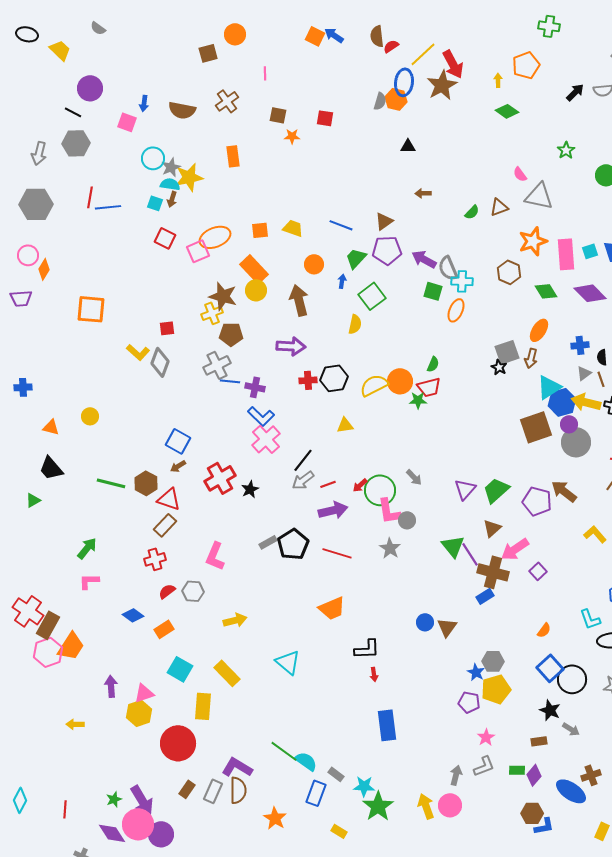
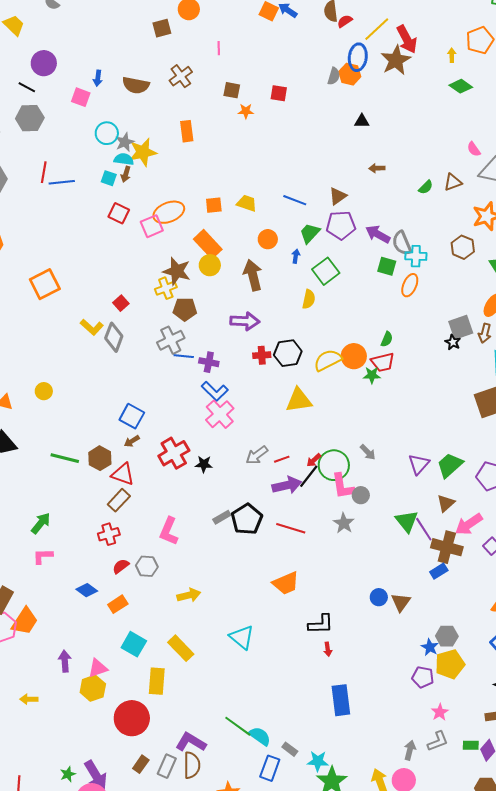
orange square: (91, 309) -> (45, 284), turned -32
red square: (167, 328) -> (121, 303), turned -35
yellow triangle: (345, 425) -> (299, 400), size x1.6
black line: (303, 460) -> (309, 476), moved
black star: (250, 489) -> (204, 464), turned 30

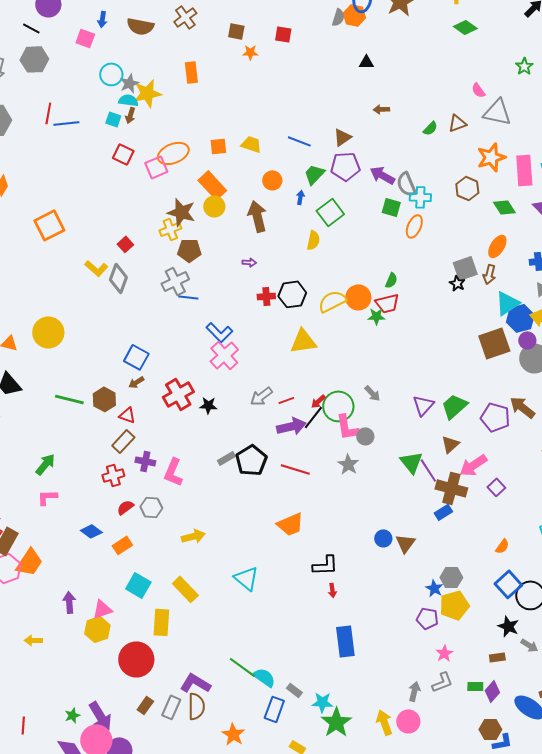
purple arrow: (245, 321) -> (249, 262), size x0.5
purple cross: (209, 362) -> (145, 461), moved
yellow circle: (44, 391) -> (48, 332), size x1.8
red triangle: (123, 474) -> (127, 415), size x0.7

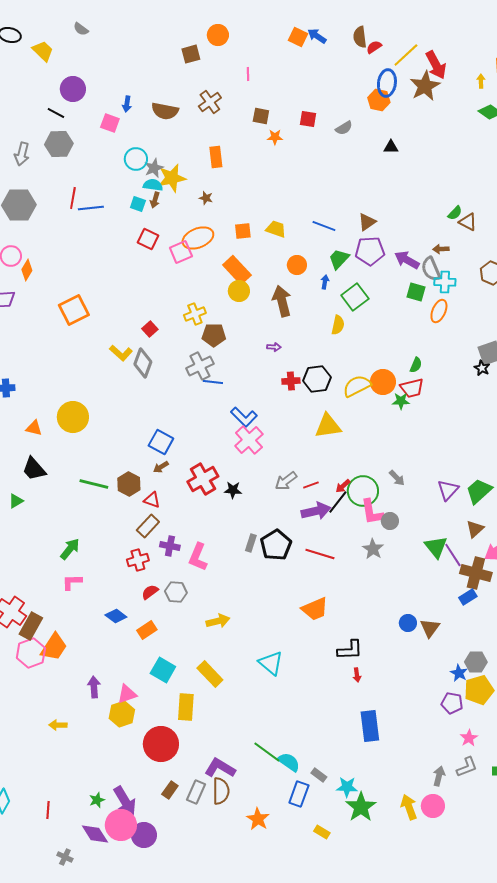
gray semicircle: (338, 17) -> (344, 128), moved, turned 42
brown arrow: (381, 109) -> (441, 249), moved
brown triangle: (457, 123) -> (468, 222), moved, turned 48
brown star: (181, 212) -> (206, 198), moved, size x0.5
gray rectangle: (226, 458) -> (251, 543), turned -42

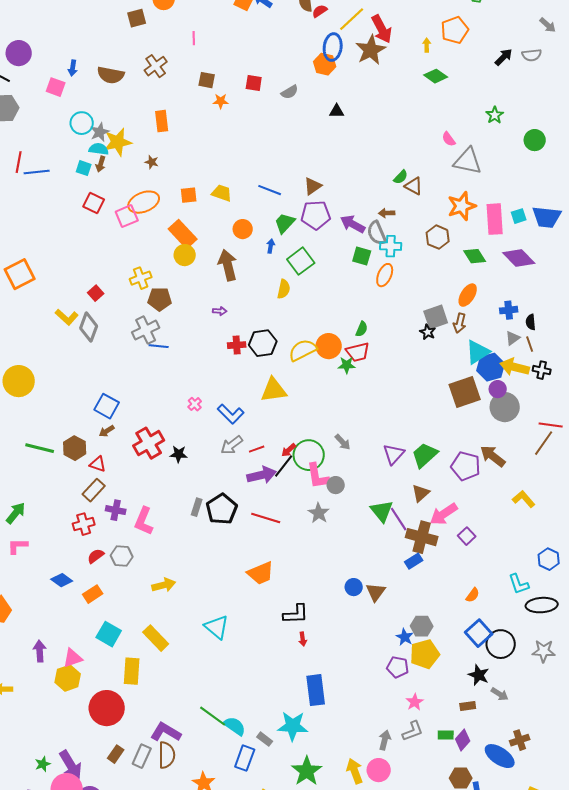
blue L-shape: (244, 417) -> (231, 414), moved
pink cross: (249, 440) -> (195, 404), size x0.5
cyan star: (347, 787) -> (293, 726), moved, size x1.4

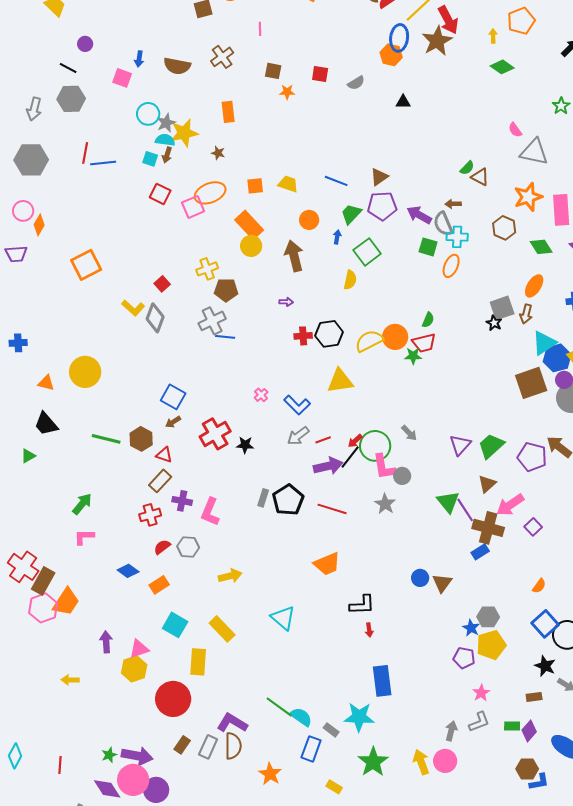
purple circle: (19, 53) -> (85, 44), size x0.6
purple arrow: (71, 765) -> (137, 756), turned -48

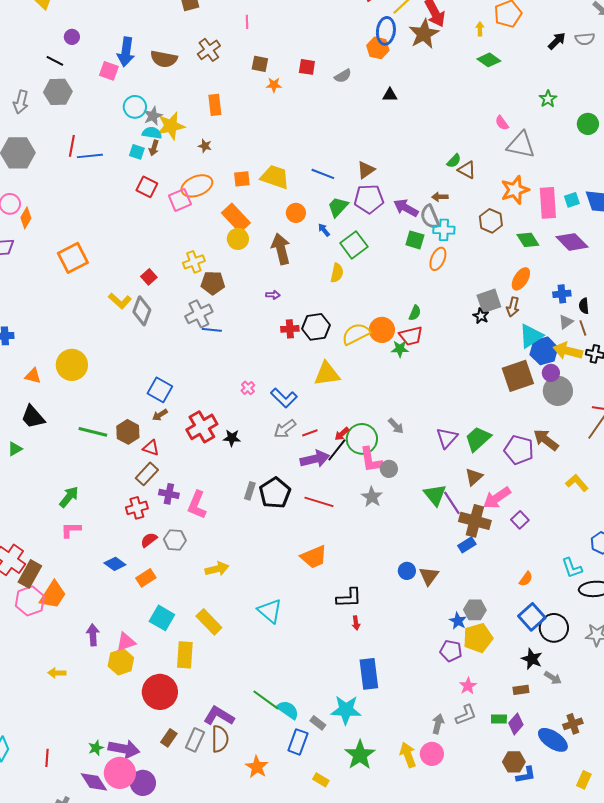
blue arrow: (139, 59) -> (126, 52), size x1.8
yellow trapezoid: (288, 184) -> (275, 177), size x1.4
blue arrow: (337, 237) -> (324, 230), turned -48

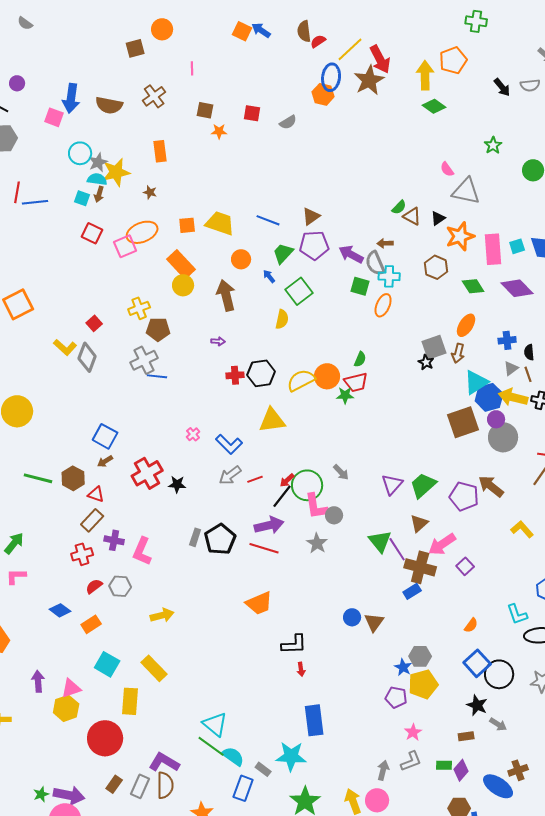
yellow arrow: (480, 29) -> (425, 75), size x2.0
black arrow: (557, 41) -> (502, 87), turned 96
black triangle: (390, 95) -> (438, 218), moved, turned -35
purple arrow: (315, 459) -> (269, 525), moved
cyan triangle: (270, 611) -> (215, 724), moved

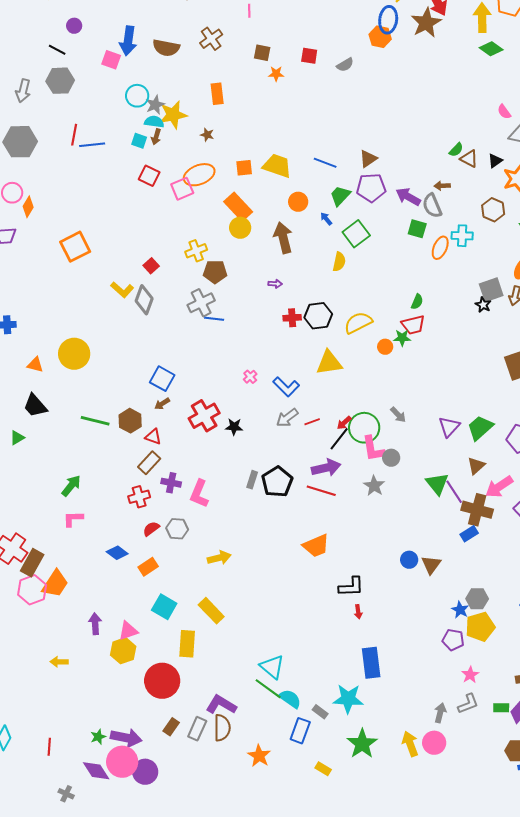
cyan cross: (389, 276) -> (462, 236), moved
orange circle: (327, 376) -> (385, 347), moved, size x0.6

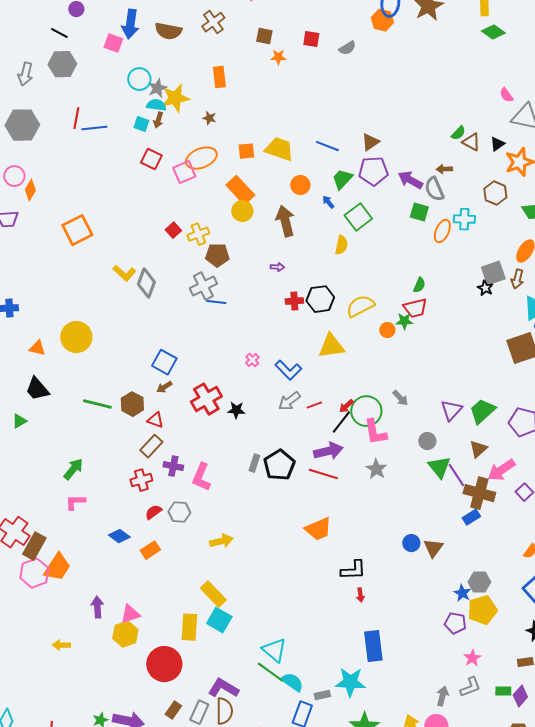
red square: (151, 266) -> (173, 230), moved
gray circle: (391, 458) -> (427, 441), moved
cyan square: (164, 607) -> (219, 620), moved
gray rectangle: (320, 712) -> (322, 695), turned -49

